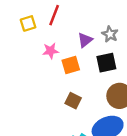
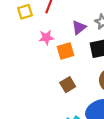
brown square: (73, 101) -> (68, 85), turned 32

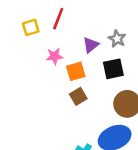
brown square: (68, 85) -> (78, 96), moved

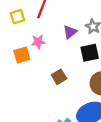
orange square: (76, 71) -> (22, 55), moved

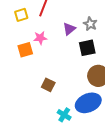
brown square: (59, 77) -> (48, 85), moved, turned -32

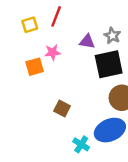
purple triangle: (69, 29) -> (87, 42), turned 48
black square: (87, 48) -> (109, 64), size x1.4

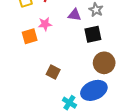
black square: (109, 64) -> (93, 34), size x0.7

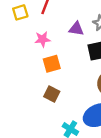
orange square: (30, 36) -> (52, 64), moved

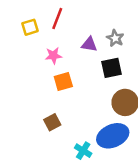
brown square: (52, 94) -> (52, 122), moved, turned 35

